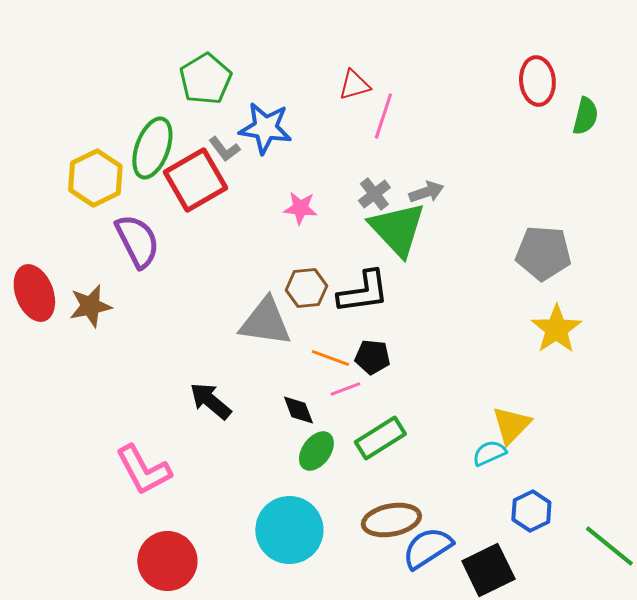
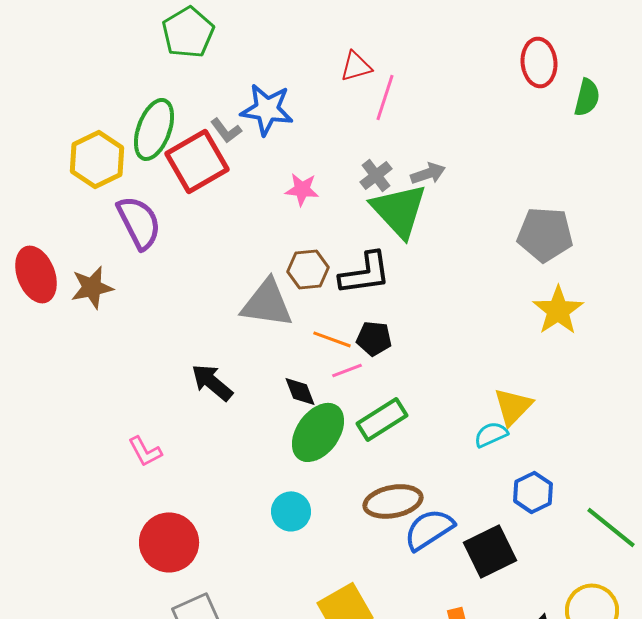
green pentagon: (205, 79) -> (188, 32), moved
green ellipse: (316, 451) -> (318, 432), size x1.5
pink L-shape: (143, 470) -> (145, 451), size x0.6
cyan circle: (289, 530) -> (291, 511), size x0.6

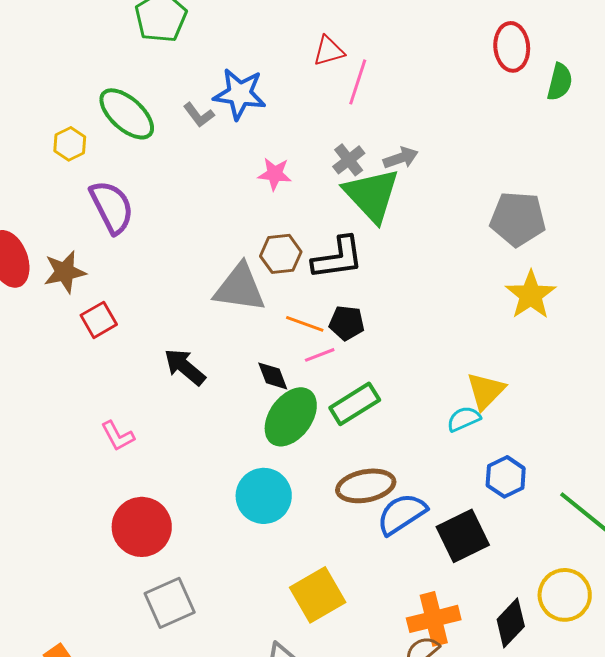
green ellipse: (154, 129) -> (127, 114), turned -68
yellow hexagon: (97, 159) -> (70, 144), size x0.6
red square: (197, 161) -> (99, 320), moved, size x0.6
cyan circle: (291, 511) -> (264, 496), size x1.4

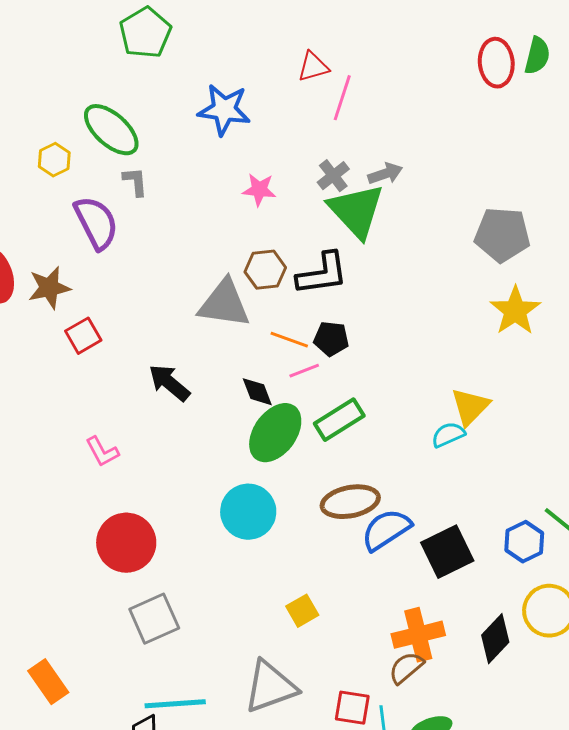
green semicircle: (560, 82) -> (537, 56), moved
gray L-shape: (199, 115) -> (135, 182), moved, turned -148
blue hexagon: (506, 477) -> (524, 542), moved
yellow square: (318, 595) -> (302, 611), size x0.6

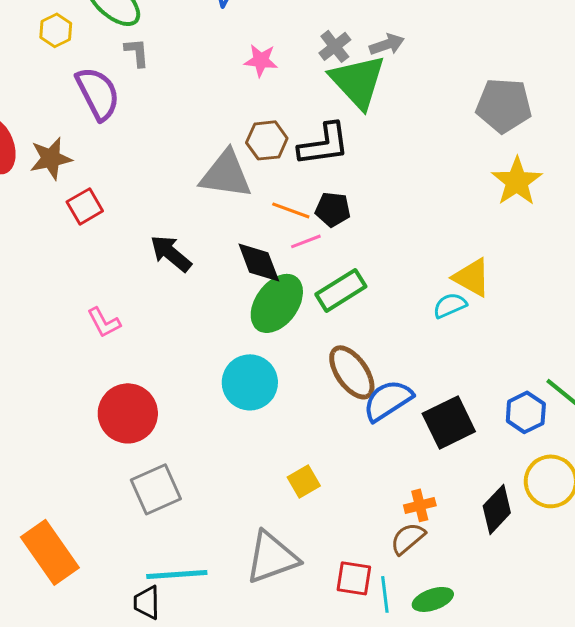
black diamond: (257, 392) -> (259, 262), size x1.4
yellow triangle: (470, 407) -> (472, 277), turned -45
brown ellipse: (350, 502) -> (352, 372), turned 66
orange cross: (418, 635) -> (420, 505), size x0.6
orange rectangle: (48, 682) -> (50, 552), size x1.4

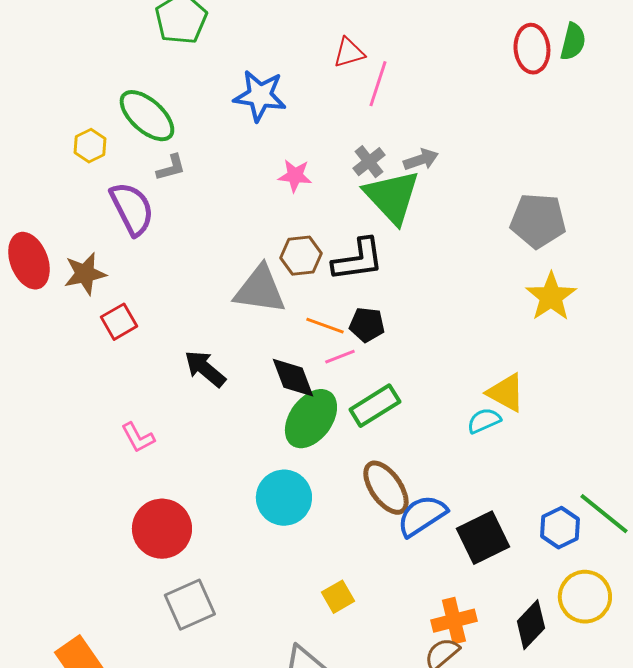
gray L-shape: (137, 52) -> (171, 168), turned 80
orange cross: (420, 505) -> (454, 621), size x1.4

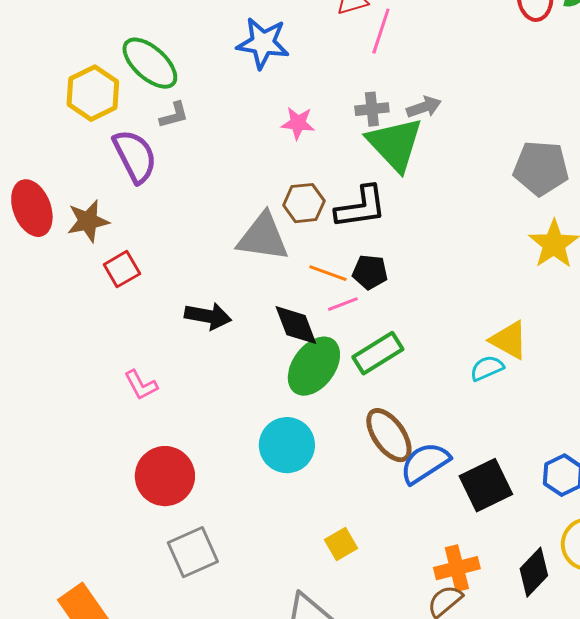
yellow hexagon: (90, 146) -> (93, 93), size x1.6
gray cross: (369, 162) -> (372, 109), turned 32
black arrow: (205, 369) -> (208, 316), turned 150

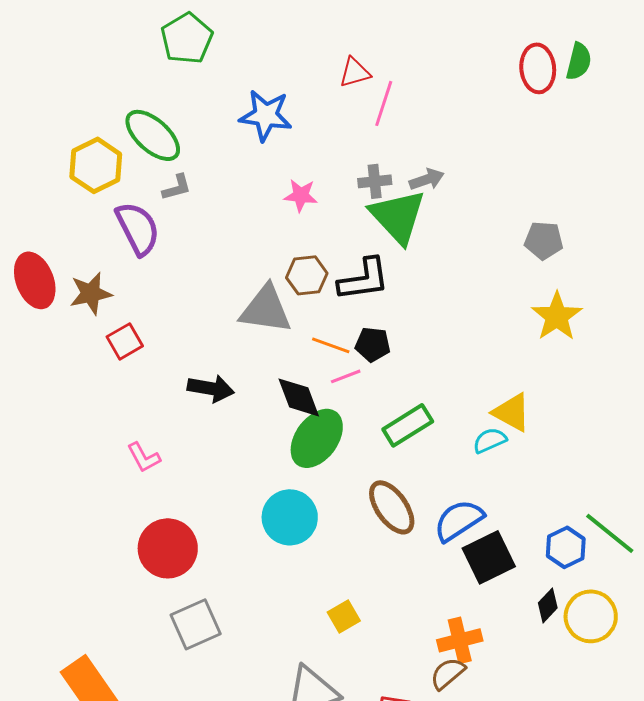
gray pentagon: (541, 168) -> (544, 240), size x0.7
green rectangle: (378, 353) -> (408, 425), moved
blue semicircle: (425, 463) -> (459, 520), moved
black diamond: (534, 572) -> (548, 605), moved, size x0.7

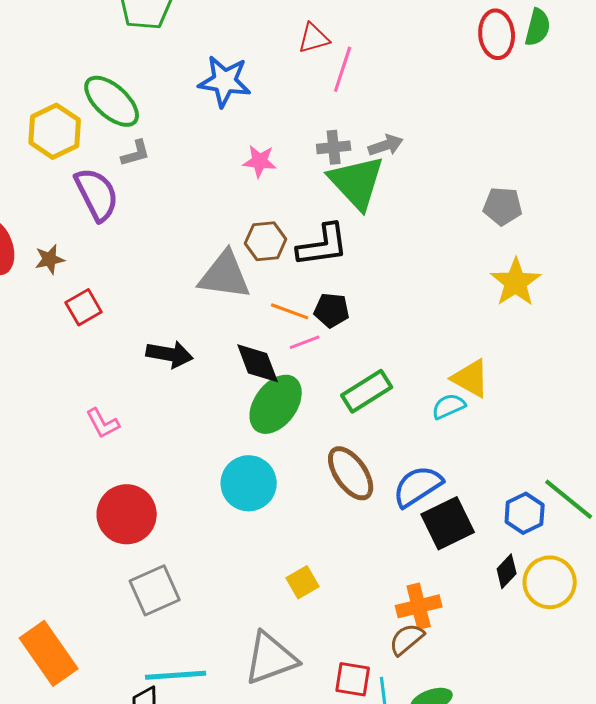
brown star: (91, 293) -> (50, 259), size x0.7

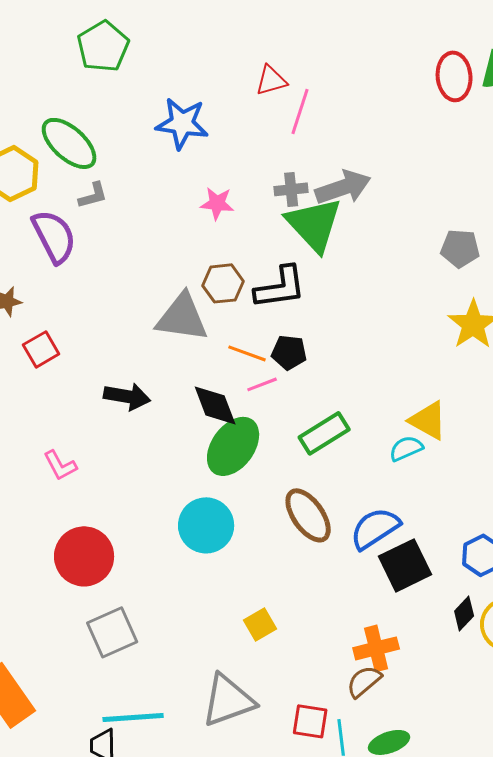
gray arrow: (386, 145) -> (343, 187), size x1.6

